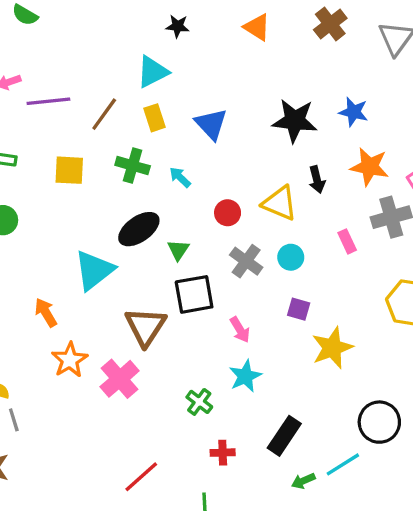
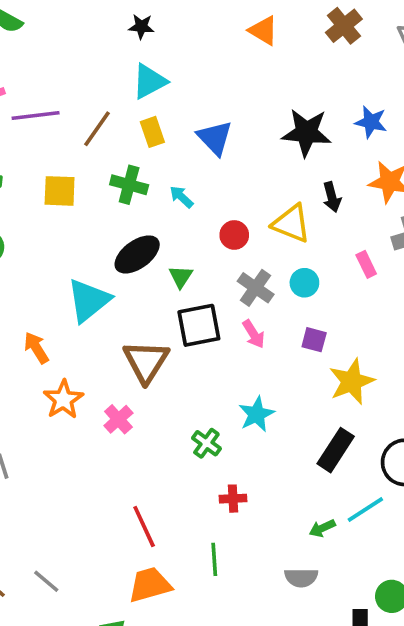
black star: (178, 26) -> (141, 27), moved
pink arrow: (240, 330) -> (253, 334), moved
pink cross: (120, 379) -> (118, 419), size x0.7
black rectangle: (284, 436) -> (336, 450), moved
red line: (141, 477) -> (144, 527), turned -72

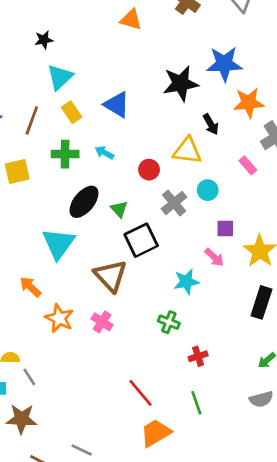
blue star: (371, 122) -> (224, 64), size x1.5
gray cross: (256, 288) -> (174, 203), turned 30
pink arrow: (253, 334) -> (214, 257), moved
cyan star: (257, 414) -> (186, 282), moved, turned 30

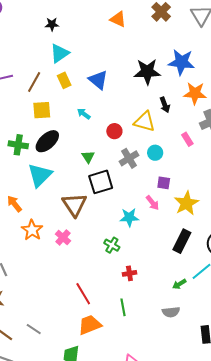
green cross: (65, 154) -> (18, 145), moved
yellow square: (17, 172) -> (42, 110), moved
black ellipse: (84, 202) -> (47, 141), moved

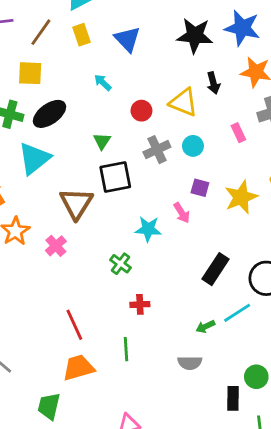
yellow square: (42, 110) -> (30, 73), moved
yellow star: (186, 203) -> (241, 197), moved

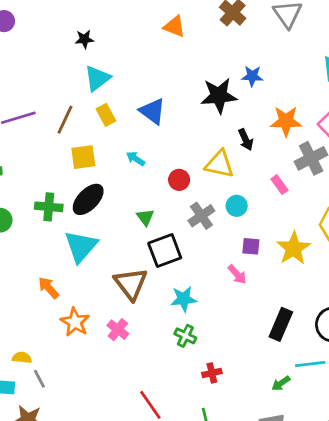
blue star: (242, 28) -> (252, 76), moved, size x0.6
yellow square: (30, 73) -> (83, 157), moved
cyan star: (148, 229) -> (184, 299), moved
cyan line: (237, 313) -> (310, 364), turned 36

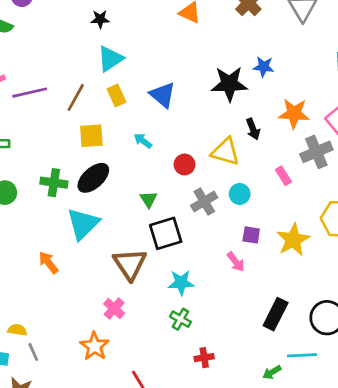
orange star: (75, 322) -> (94, 346), moved

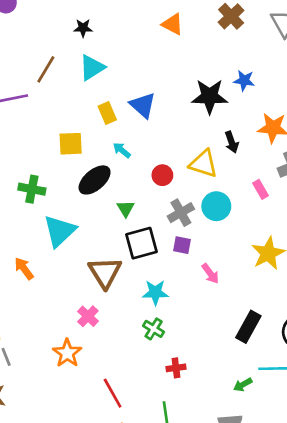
yellow rectangle: (116, 95) -> (107, 113), moved
brown line: (76, 97) -> (46, 69), moved
black ellipse: (93, 178) -> (95, 180), moved
cyan circle: (240, 194) -> (216, 206), size x1.4
purple square: (251, 235) -> (182, 245), moved

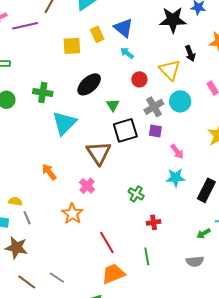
yellow square: (71, 144) -> (72, 46), moved
cyan arrow: (122, 150) -> (127, 53), moved
yellow triangle: (204, 164) -> (170, 70), turned 30
orange arrow: (24, 268) -> (49, 172), moved
cyan star: (155, 292) -> (176, 178), moved

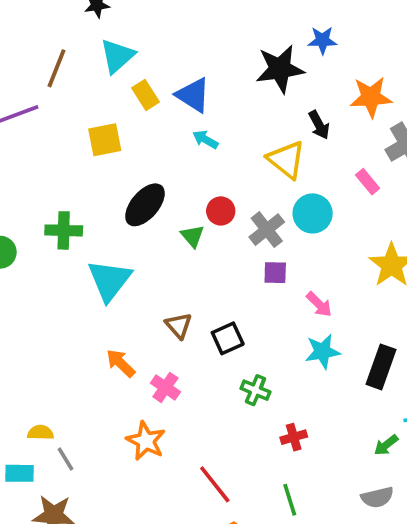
yellow rectangle: (97, 34) -> (145, 95), moved
red circle: (139, 79) -> (221, 211), moved
black square: (125, 130) -> (228, 338), moved, size x0.7
brown triangle: (99, 153) -> (179, 326), size x0.6
orange arrow: (49, 172) -> (121, 363), moved

